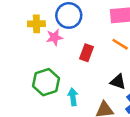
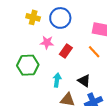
pink star: (55, 37) -> (47, 42), moved
cyan arrow: (73, 97) -> (57, 80), moved

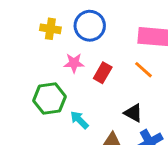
cyan arrow: (57, 80) -> (79, 120), moved, turned -48

